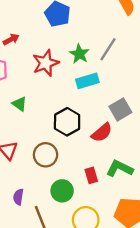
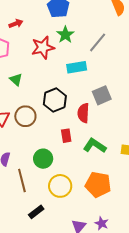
green star: (79, 54) -> (65, 35), moved
red semicircle: (102, 133) -> (83, 113), turned 126
brown circle: (46, 155) -> (25, 116), moved
red rectangle: (91, 175) -> (66, 136), moved

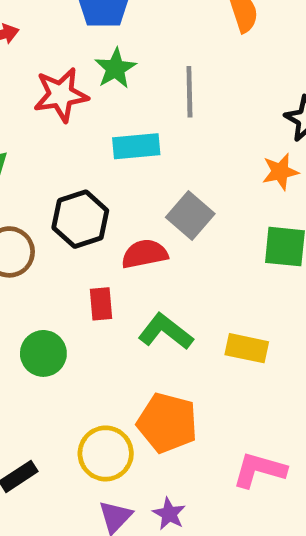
gray line: (98, 42) -> (189, 92), turned -45
gray square: (102, 95) -> (190, 216), turned -30
red semicircle: (83, 113) -> (145, 254), turned 72
yellow circle: (60, 186) -> (106, 453), moved

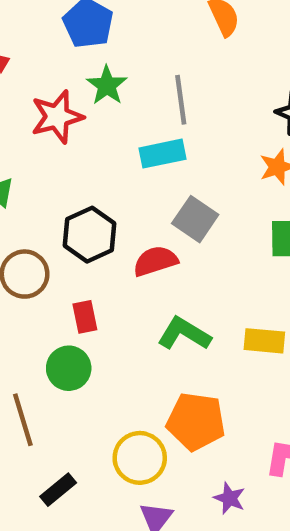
cyan rectangle: (136, 146) -> (162, 154), moved
red rectangle: (101, 304) -> (85, 317), moved
purple star: (169, 514) -> (229, 498), moved

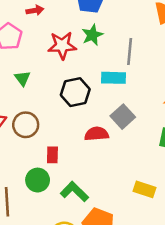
black hexagon: (90, 235) -> (75, 92), moved
green L-shape: (184, 334) -> (74, 192), moved

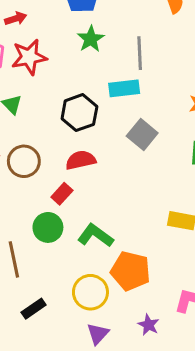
red star: (62, 45) -> (29, 57), moved
red semicircle: (97, 134) -> (81, 160), moved
red rectangle: (52, 155) -> (62, 194), turned 49

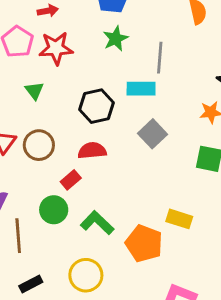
orange pentagon: (130, 271) -> (144, 243), moved

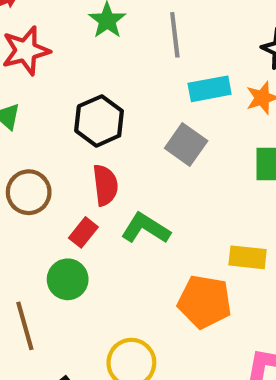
cyan rectangle: (141, 89) -> (210, 89), moved
red semicircle: (92, 151) -> (105, 185), turned 100
green L-shape: (97, 223) -> (146, 228), moved

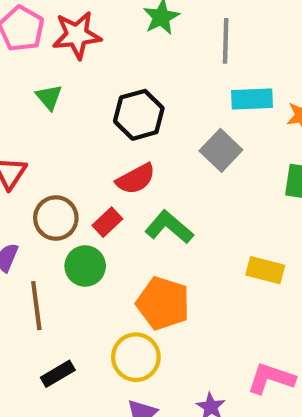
red semicircle: (105, 185) -> (136, 179), turned 60
brown circle: (29, 192) -> (56, 218), moved
orange pentagon: (205, 302) -> (163, 303), moved

